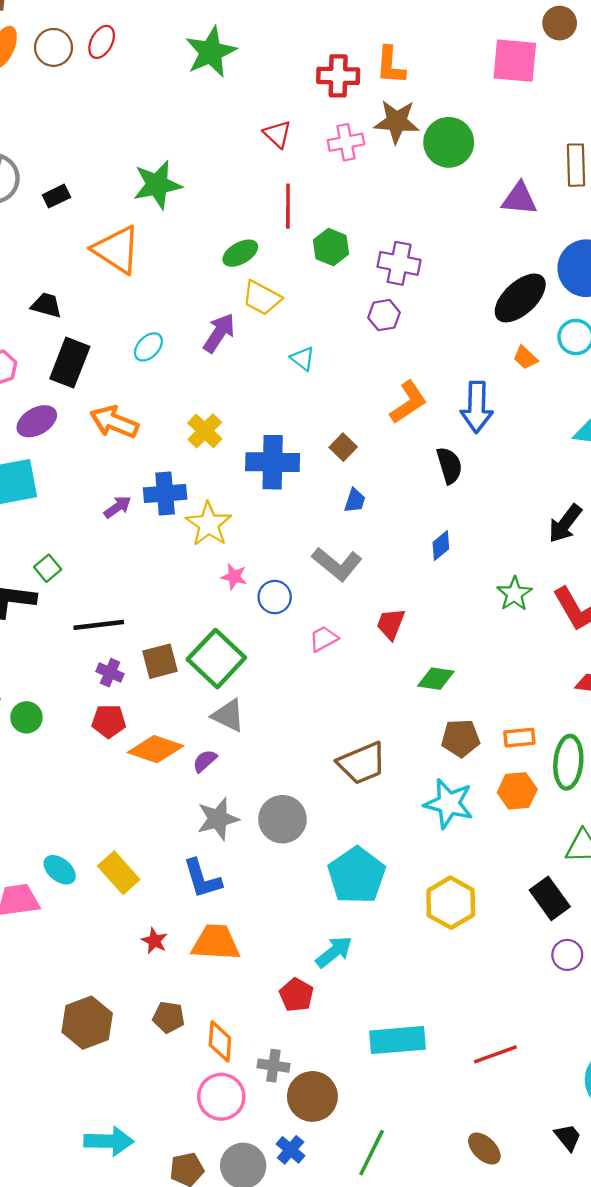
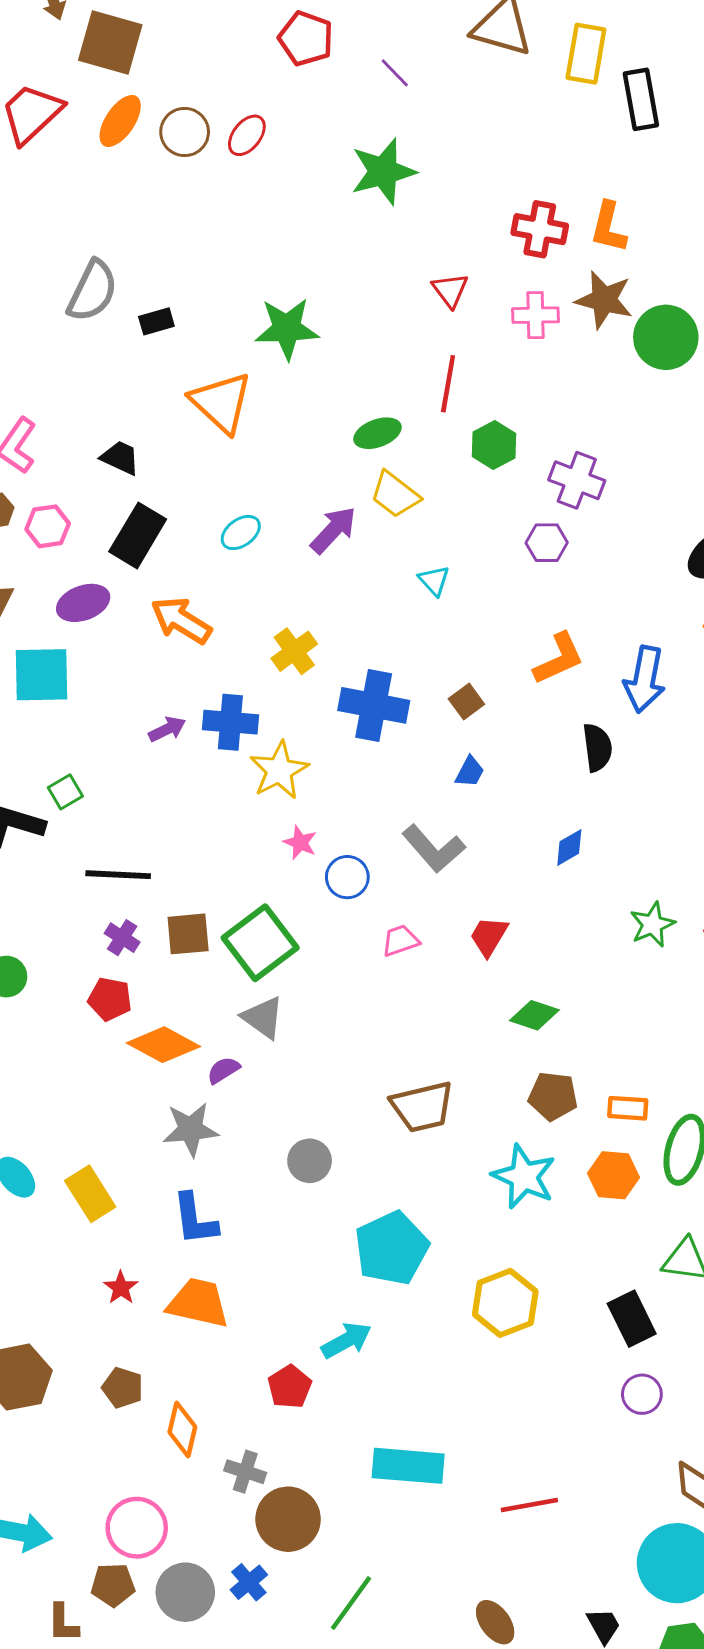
gray star: (218, 819) -> (191, 1129), moved
gray circle: (282, 819) -> (310, 1161), size x0.7
pink circle: (221, 1097) -> (137, 1528), moved

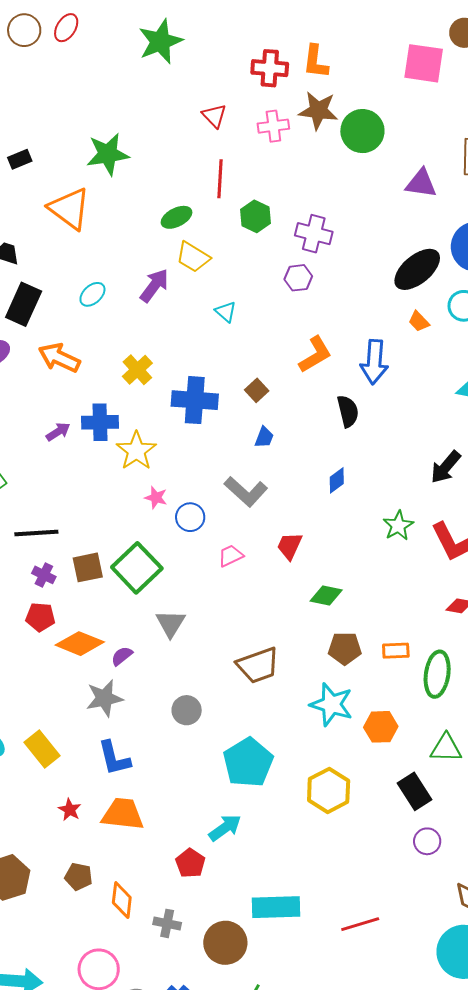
gray triangle: (263, 1018) -> (170, 623), moved, turned 32
orange hexagon: (614, 1175) -> (381, 727), moved
brown circle: (288, 1519) -> (225, 943), moved

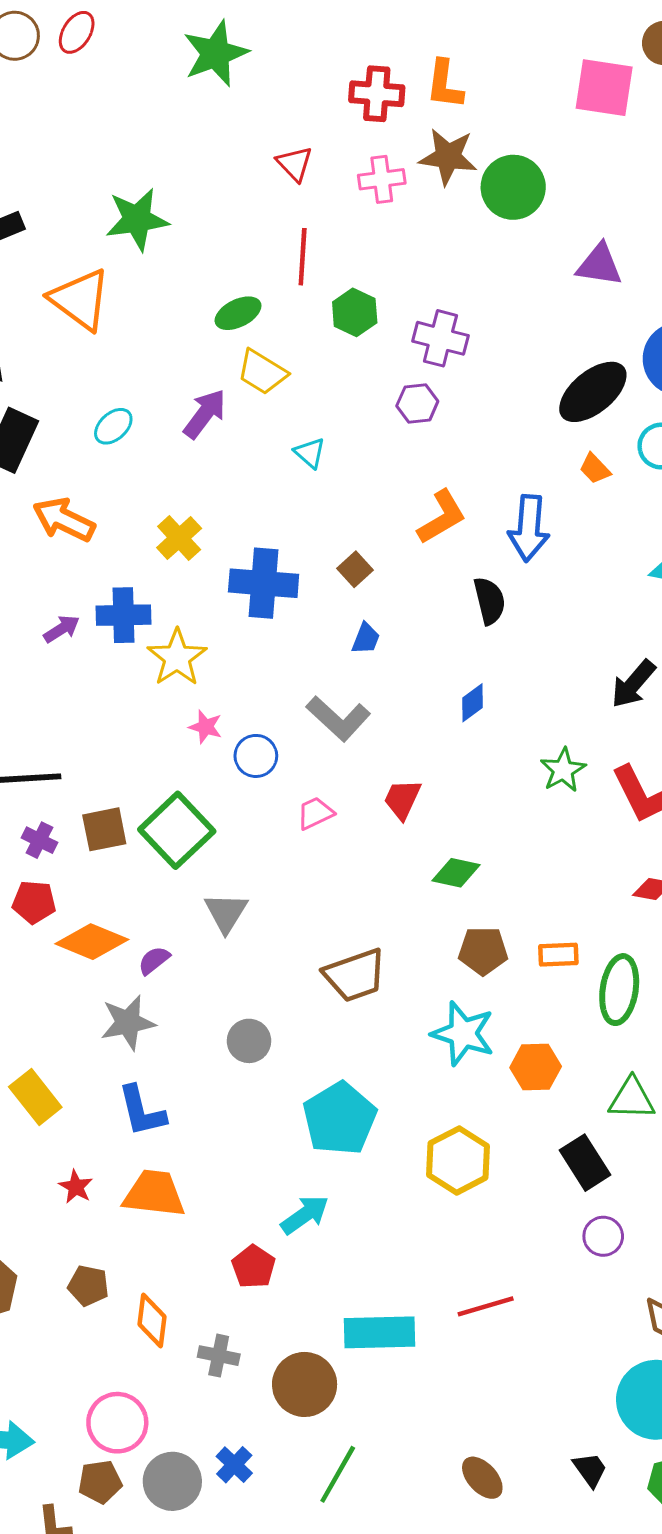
red line: (360, 924) -> (486, 1306), moved

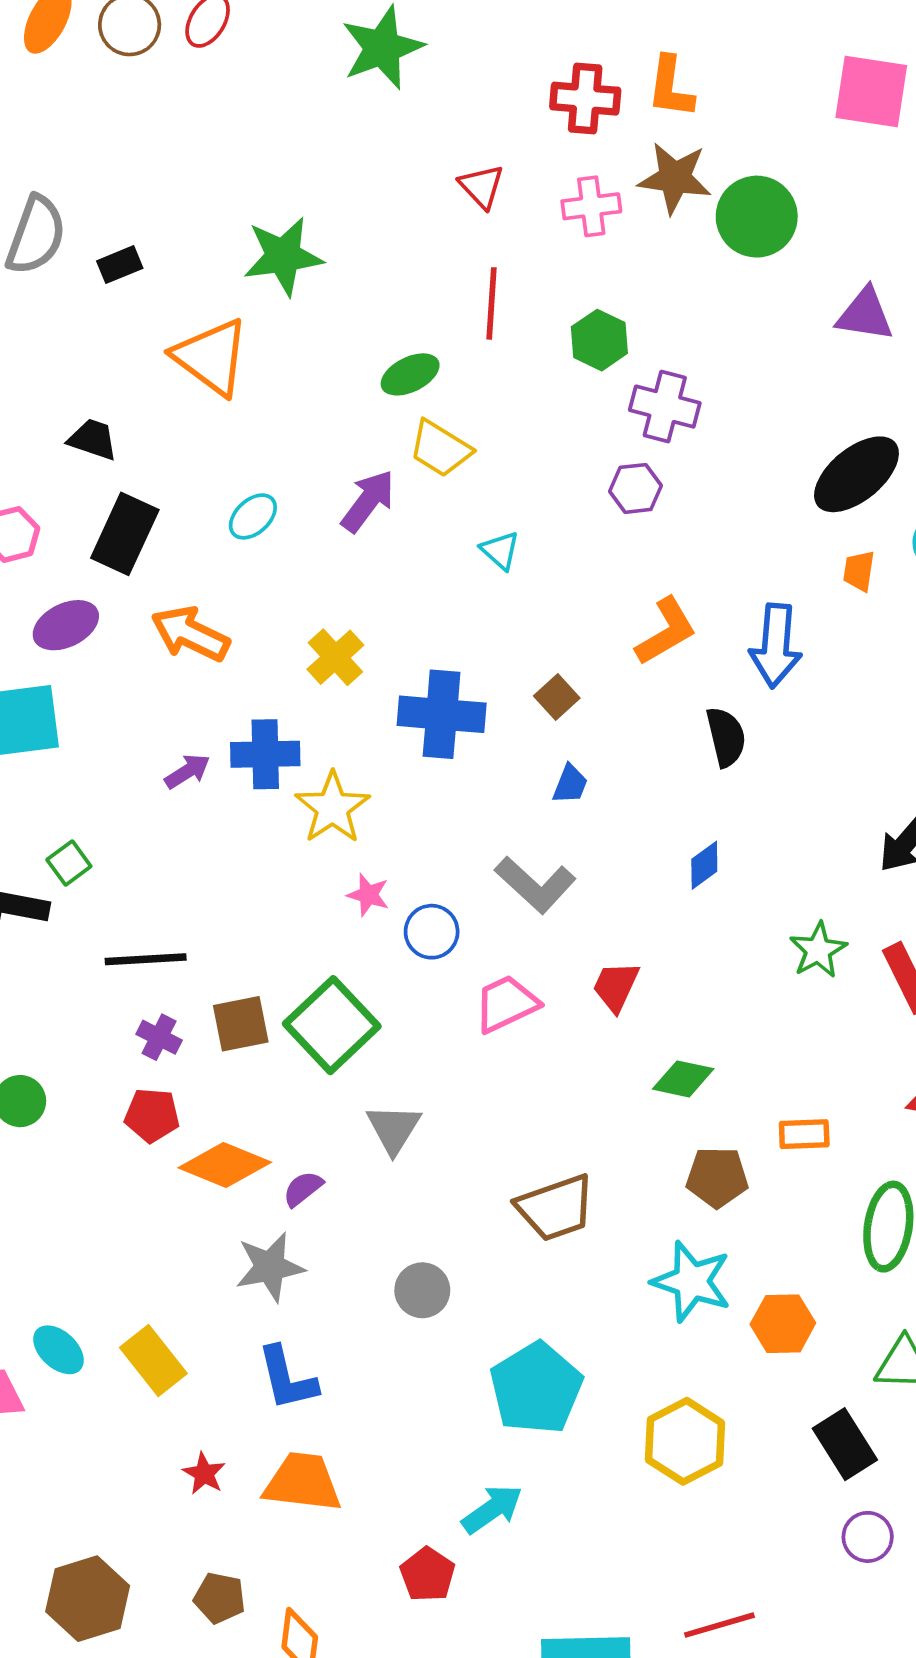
green hexagon: (355, 312) -> (599, 340), moved
orange trapezoid: (595, 469) -> (859, 571), turned 52
pink trapezoid: (315, 813) -> (506, 1004), size x1.4
orange rectangle: (558, 955) -> (804, 1134), moved

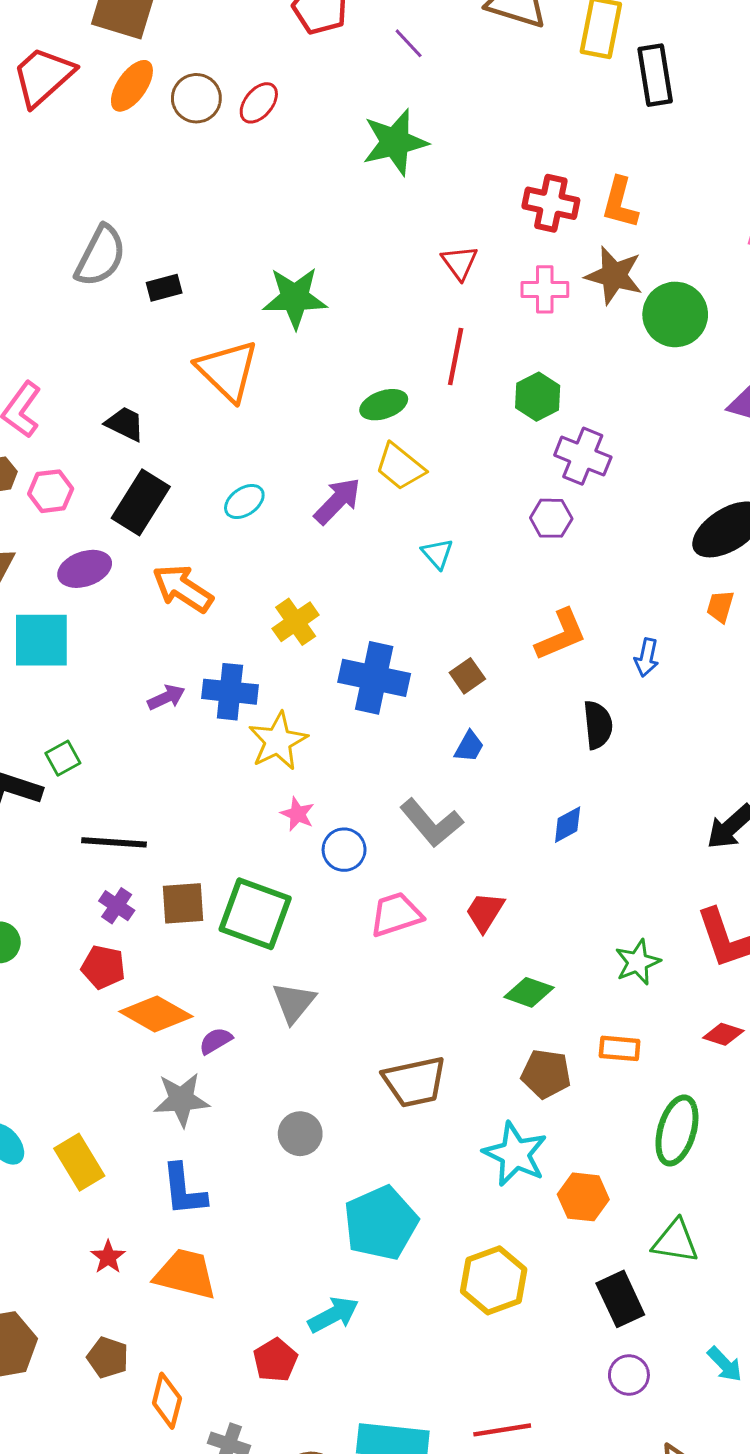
blue arrow: (776, 646) -> (647, 657), size x0.6
green star: (818, 950) -> (638, 962), moved
green square: (332, 1025) -> (255, 914), turned -34

